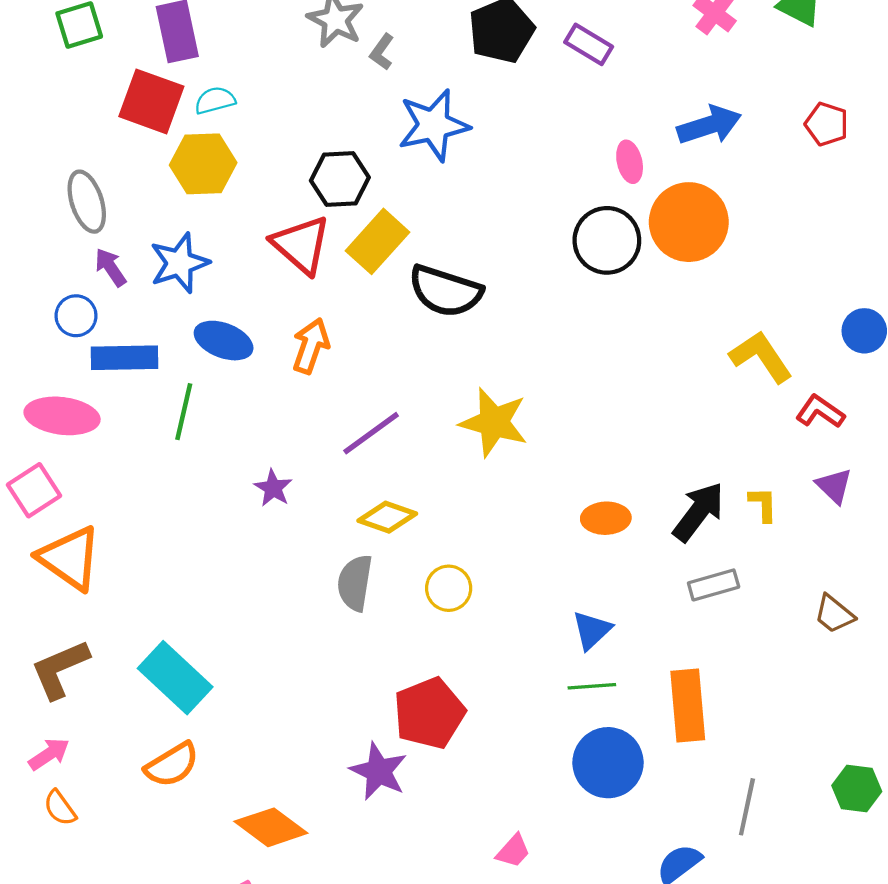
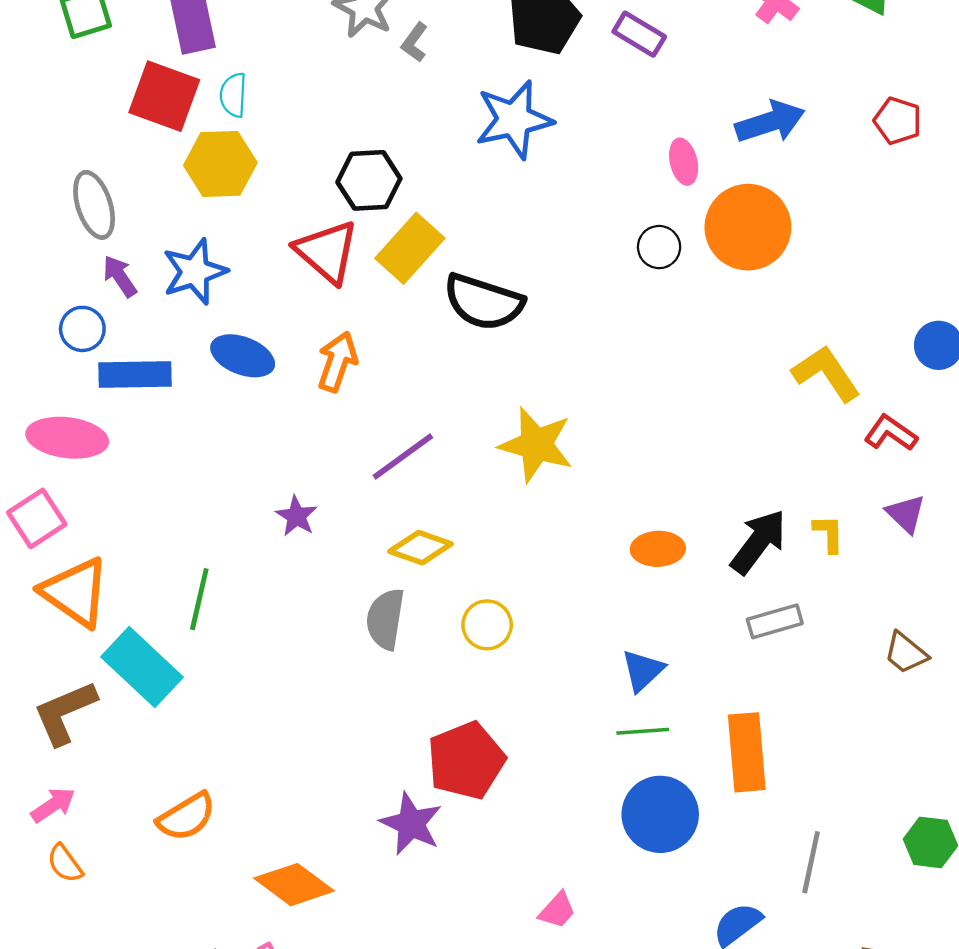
cyan semicircle: (215, 100) -> (233, 95), turned -72
blue star: (434, 125) -> (514, 120), moved
black circle: (607, 240) -> (659, 247), size x0.6
green line: (184, 412) -> (199, 599), moved
cyan rectangle: (175, 678) -> (142, 667), moved

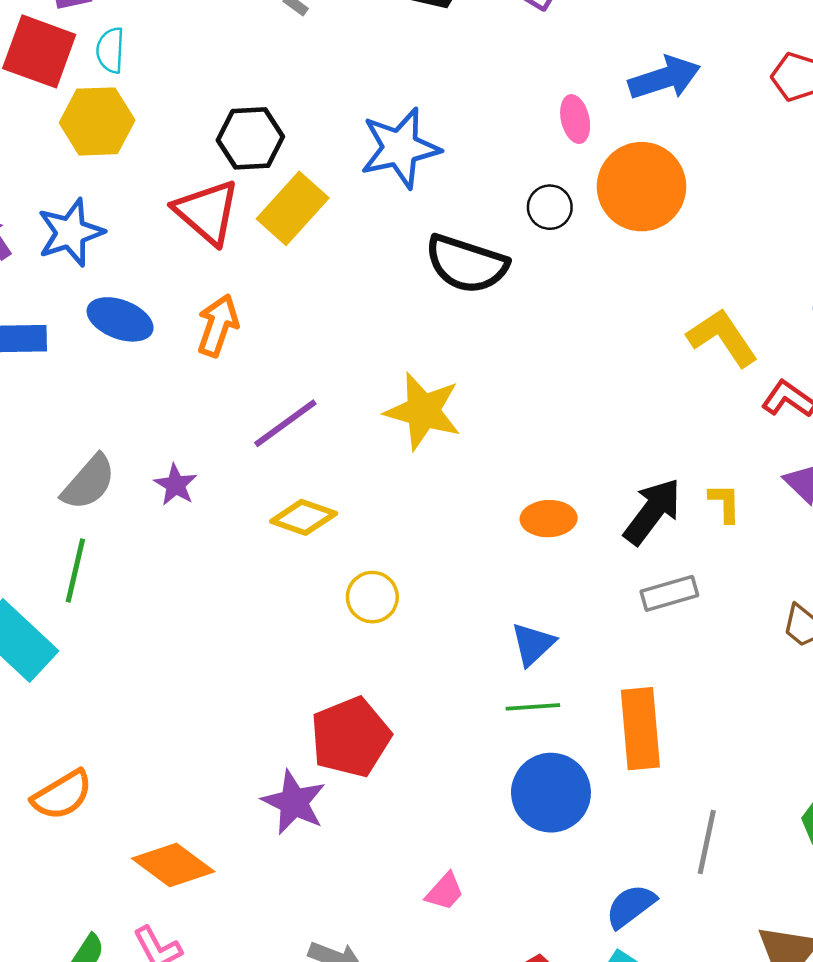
blue star: (514, 120) -> (400, 148), moved
black semicircle: (484, 302) -> (466, 264), moved
gray semicircle: (385, 619) -> (89, 482), moved, turned -148

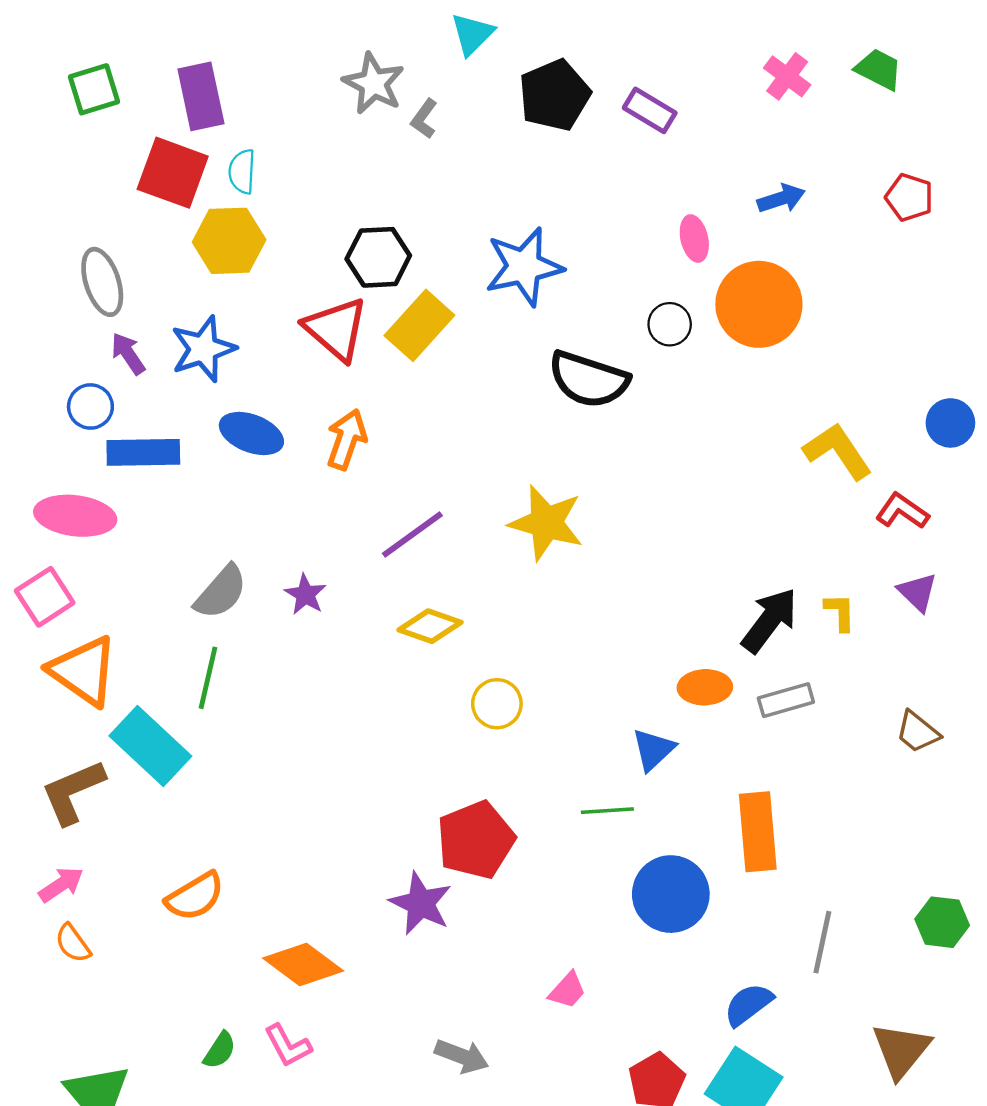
blue arrow: (664, 78) -> (781, 199), size x0.7
orange ellipse: (549, 519) -> (705, 687), moved
green line: (533, 707) -> (607, 811), moved

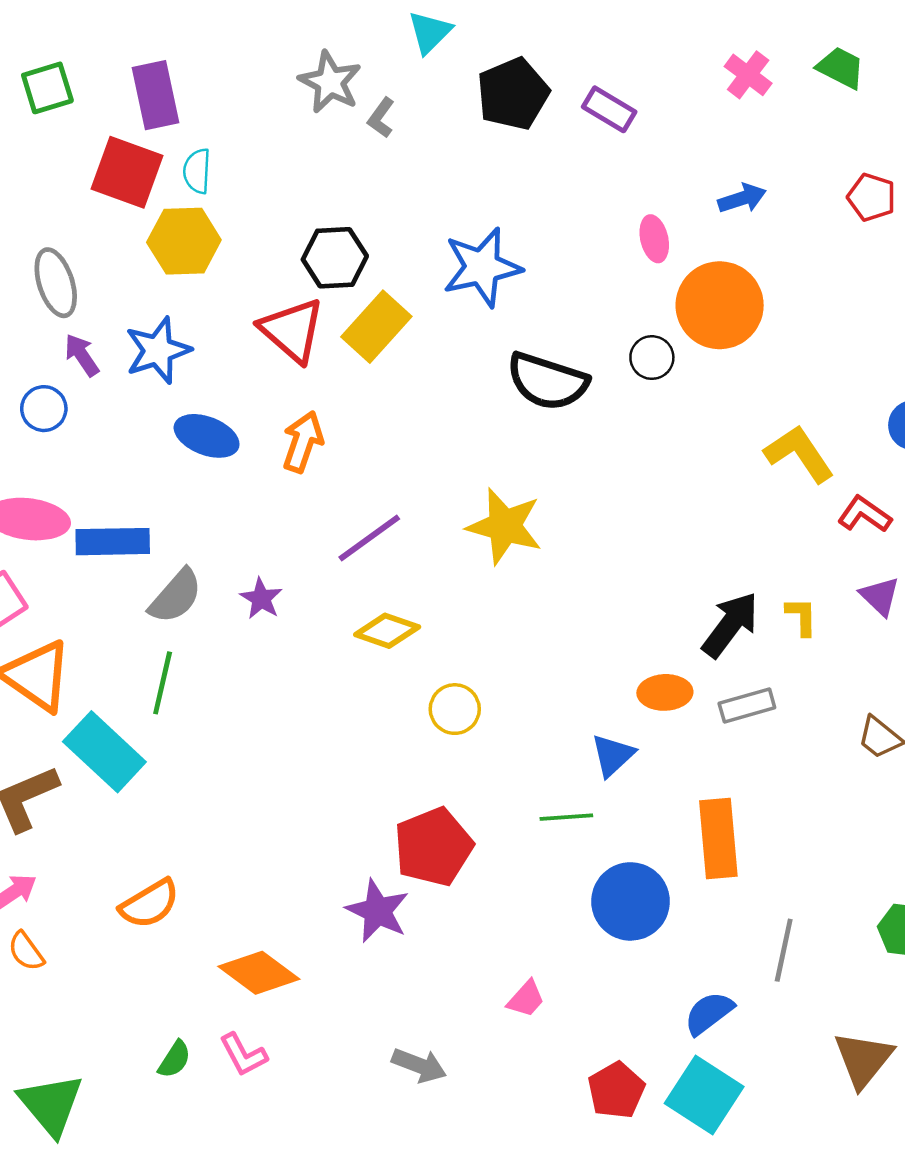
black circle: (670, 324) -> (652, 358), moved
blue rectangle: (143, 452) -> (113, 542), moved

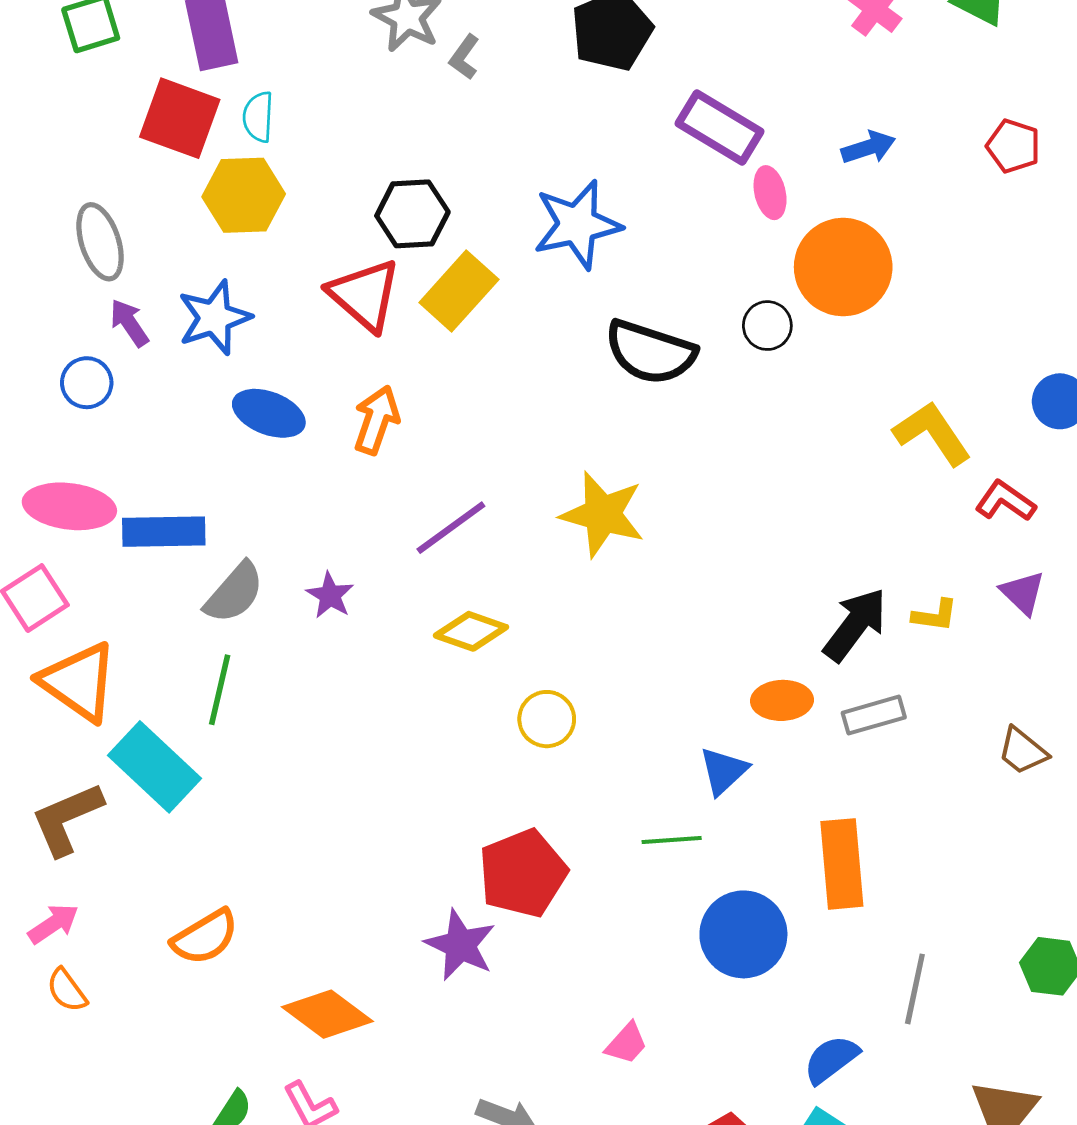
purple rectangle: (609, 109) -> (720, 127), moved, size x1.4
yellow L-shape: (802, 616) -> (935, 615), turned 99

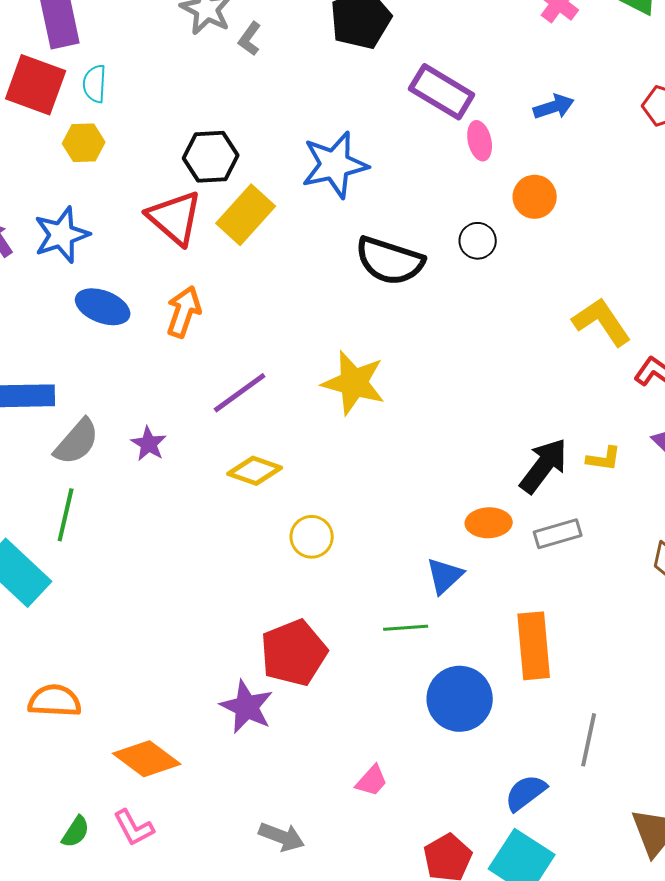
yellow hexagon: (244, 195) -> (84, 143), size x0.7
orange circle: (843, 267) -> (535, 197), size x0.6
orange semicircle: (205, 937) -> (55, 701), turned -146

